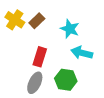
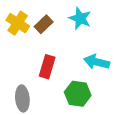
cyan star: (70, 29) -> (80, 18), moved
gray ellipse: (35, 83) -> (22, 98), moved, turned -30

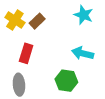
cyan star: (80, 18) -> (84, 15), moved
red rectangle: (47, 67) -> (26, 53), moved

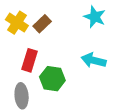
green hexagon: (66, 81) -> (52, 79), moved

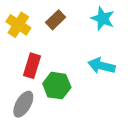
brown rectangle: (42, 24) -> (56, 20), moved
gray ellipse: (22, 96) -> (23, 104), turned 35

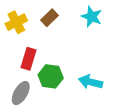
yellow cross: (18, 25) -> (16, 22), turned 30
cyan arrow: (101, 66) -> (90, 82), moved

